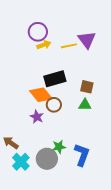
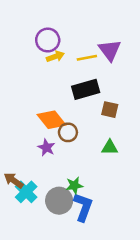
black rectangle: (55, 79) -> (86, 89), moved
green triangle: (85, 105) -> (110, 148), moved
blue L-shape: (82, 155) -> (83, 207), moved
cyan cross: (21, 162) -> (26, 192), moved

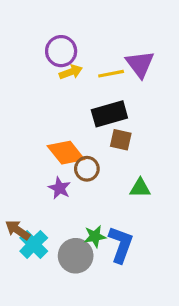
brown square: (110, 110) -> (121, 140), moved
blue L-shape: (83, 207) -> (121, 244), moved

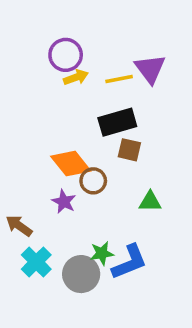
brown arrow: (18, 230) -> (19, 226), moved
blue L-shape: (121, 244) -> (129, 262), turned 48

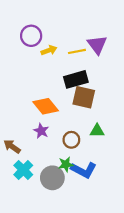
purple circle: (66, 55) -> (31, 36), moved
brown square: (129, 150) -> (84, 97), size x1.5
brown circle: (93, 181) -> (71, 140), moved
blue L-shape: (129, 262) -> (84, 170), turned 50

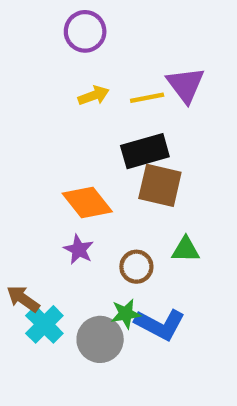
purple circle: (31, 36) -> (85, 31), moved
brown arrow: (12, 147) -> (23, 299), moved

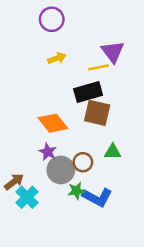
yellow line: (147, 98) -> (98, 67), moved
brown arrow: (23, 299) -> (14, 182), turned 108
gray circle: (100, 339) -> (61, 170), moved

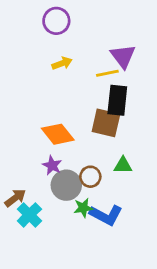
black rectangle: (88, 92) -> (117, 100), moved, turned -68

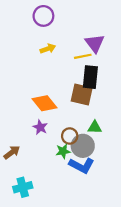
gray circle: (66, 185) -> (83, 146), moved
green star: (83, 208) -> (63, 151), moved
cyan cross: (29, 215) -> (23, 187), moved, turned 30

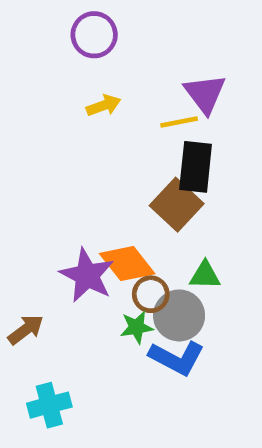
brown square: (82, 95) -> (177, 205), turned 30
orange diamond: (45, 103) -> (127, 264), moved
purple star: (40, 127) -> (87, 275), size x1.6

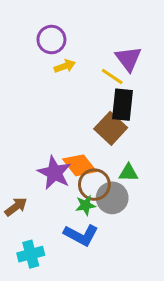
purple circle: (94, 35) -> (51, 40), moved
yellow line: (179, 122) -> (112, 77), turned 45
brown circle: (151, 294) -> (94, 185), size x1.4
blue L-shape: (177, 358) -> (81, 235), moved

